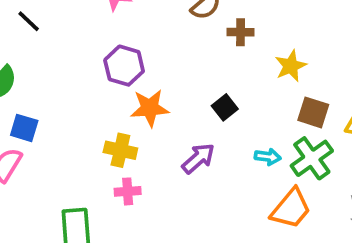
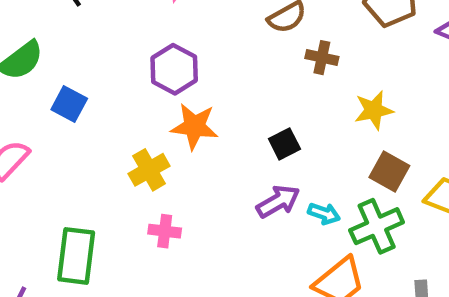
blue square: (24, 128) -> (69, 104), moved
yellow cross: (120, 150) -> (149, 170), turned 36
purple arrow: (198, 158) -> (278, 201), moved
pink cross: (128, 191) -> (165, 231), moved

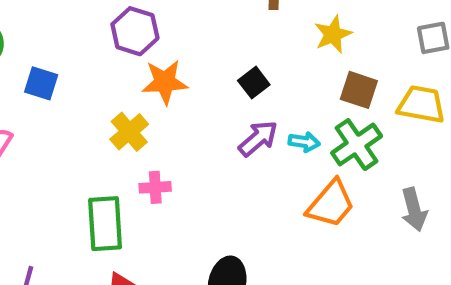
green rectangle: (76, 256) -> (105, 224), moved

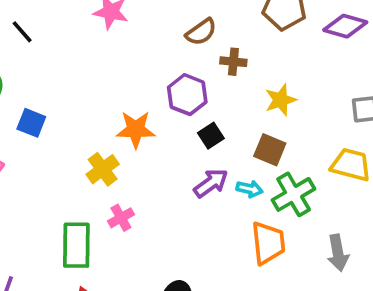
purple hexagon: (135, 31) -> (187, 95), moved
brown square: (359, 90) -> (270, 150), moved
pink cross: (155, 187) -> (121, 218), turned -30
orange trapezoid: (331, 204) -> (268, 243), turned -51

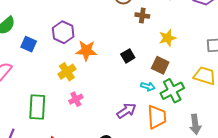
purple hexagon: (187, 95) -> (63, 32), moved
purple arrow: (211, 183) -> (126, 111), moved
green rectangle: (76, 245) -> (37, 107), moved

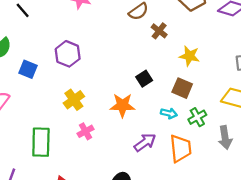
brown cross: (142, 15) -> (159, 31), turned 32
yellow star: (167, 38) -> (189, 56), turned 30
orange star: (86, 51) -> (122, 105), moved
green cross: (172, 91) -> (197, 117), size x0.7
gray arrow: (195, 124) -> (225, 138), moved

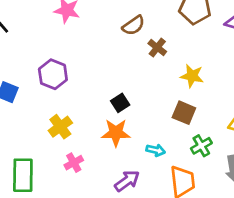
black square: (144, 79) -> (120, 103), moved
cyan arrow: (169, 113) -> (156, 150), moved
purple arrow: (145, 142) -> (127, 181), moved

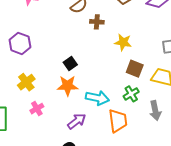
brown cross: (157, 48) -> (97, 22), turned -32
brown square: (184, 113) -> (135, 69), moved
cyan arrow: (156, 150) -> (97, 98), size x1.6

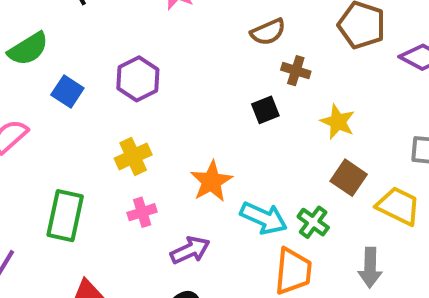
black square: (70, 63) -> (265, 110), moved
orange star: (68, 86) -> (211, 181), turned 30
green cross: (131, 94) -> (313, 222), moved, turned -35
purple arrow: (77, 121) -> (190, 250), moved

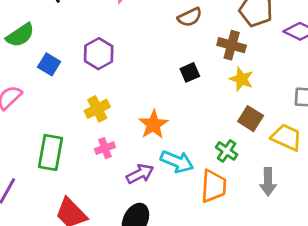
brown cross: (296, 71) -> (232, 45), moved, size x1.4
cyan arrow: (264, 218) -> (177, 162), moved

